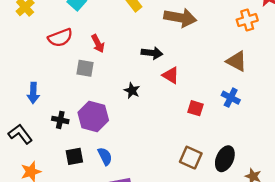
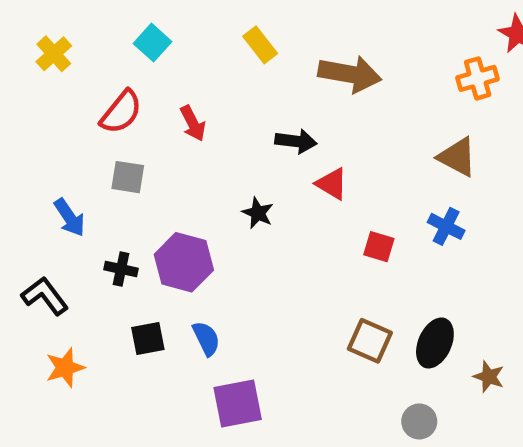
red semicircle: (60, 38) -> (121, 112), turned -30
gray square: (85, 68) -> (128, 177), moved
blue arrow: (33, 93) -> (69, 217), turned -36

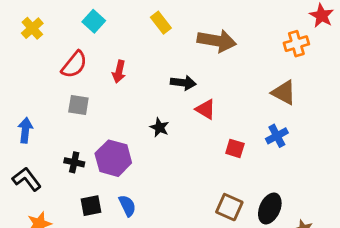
red arrow: (193, 123) -> (119, 72), turned 40
blue arrow: (69, 217) -> (25, 130), moved, turned -140
blue cross: (446, 226) -> (277, 136), turned 35

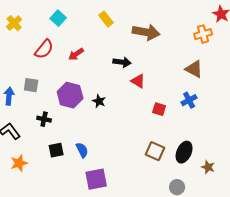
red arrow: (119, 72) -> (76, 54), turned 42
gray square: (78, 105) -> (31, 85), moved
black star: (159, 127) -> (99, 101), moved
purple hexagon: (113, 158) -> (70, 95), moved

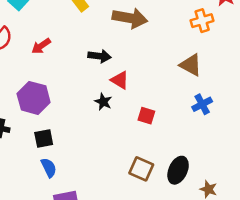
blue cross: (189, 100) -> (202, 104), moved
black star: (99, 101) -> (103, 102), moved
black square: (56, 150) -> (44, 138), moved

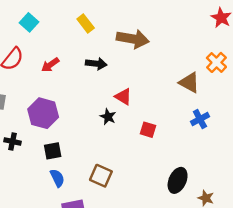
orange cross: (202, 21) -> (216, 62), moved, turned -30
black arrow: (99, 56) -> (96, 64), moved
brown square: (141, 169) -> (101, 176), moved

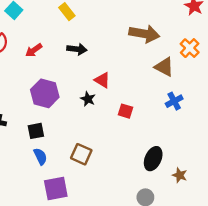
brown arrow: (133, 39) -> (144, 34), moved
purple hexagon: (43, 113) -> (45, 93), moved

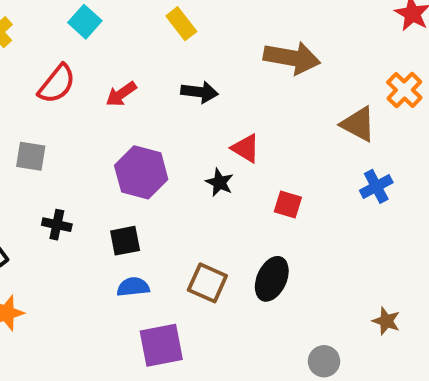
brown arrow: (144, 34) -> (292, 58), moved
blue semicircle: (40, 156) -> (133, 287), turned -70
black ellipse: (153, 159) -> (272, 279), moved

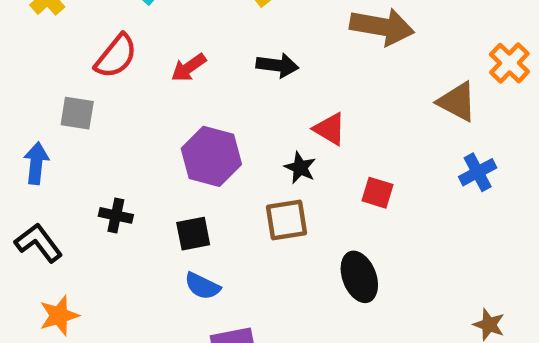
gray square: (31, 156) -> (77, 113), moved
black ellipse: (272, 279) -> (359, 277), turned -45
brown square: (207, 283) -> (286, 220), moved, turned -33
blue semicircle: (133, 287) -> (202, 286), turned -148

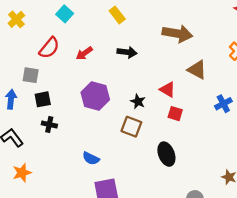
brown triangle: (457, 102) -> (197, 70), moved
red triangle: (330, 129) -> (168, 89), moved
brown square: (286, 220) -> (131, 127), turned 30
black square: (193, 234) -> (43, 99), moved

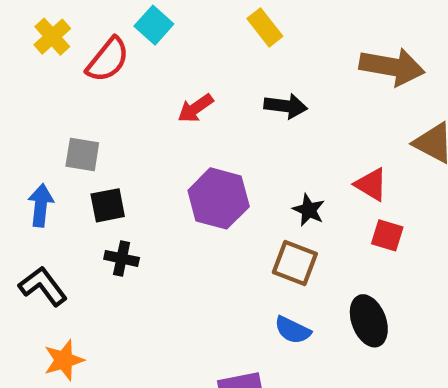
red semicircle: (49, 48) -> (108, 60), moved
blue semicircle: (91, 158) -> (293, 330), moved

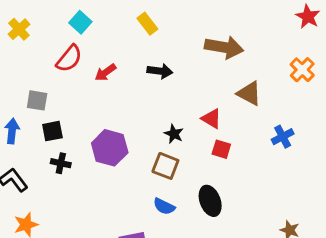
red semicircle: (108, 60) -> (69, 59), moved
purple hexagon: (219, 198) -> (110, 148), moved

